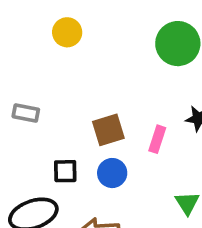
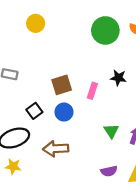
black square: (65, 171) -> (34, 111), turned -35

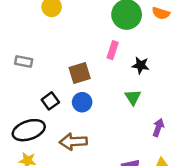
pink rectangle: (92, 91) -> (113, 50), moved
green triangle: (111, 131) -> (133, 97), moved

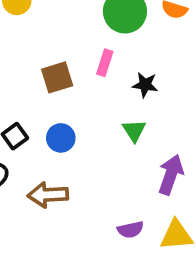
brown square: (80, 73) -> (57, 77), moved
purple arrow: (158, 128) -> (171, 175), size x1.5

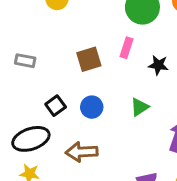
green triangle: (134, 131) -> (140, 107), moved, turned 30

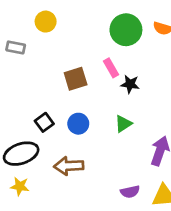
pink rectangle: (126, 48) -> (111, 68), turned -48
gray rectangle: (25, 61) -> (16, 47), moved
black star: (158, 65) -> (130, 84), moved

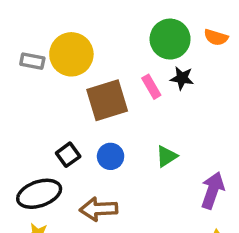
yellow circle: (46, 22) -> (71, 54), moved, size x1.6
brown square: (76, 79) -> (107, 100), size x1.4
black star: (130, 84) -> (182, 78), moved

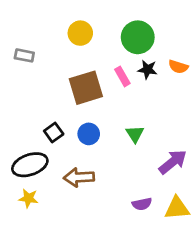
orange semicircle: (216, 37) -> (178, 67), moved
yellow circle: (71, 54) -> (80, 33), moved, size x0.7
green triangle: (167, 156) -> (135, 134), turned -30
purple arrow: (213, 190) -> (173, 162), turned 32

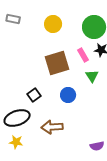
gray rectangle: (24, 55) -> (13, 19), moved
blue circle: (89, 134) -> (68, 95), moved
green triangle: (135, 134) -> (92, 76), moved

